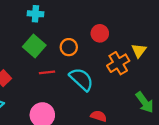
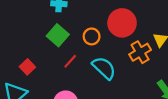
red circle: (100, 33) -> (122, 23), size x1.6
red line: (47, 72) -> (70, 61), turned -42

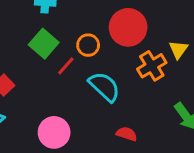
red line: (70, 61) -> (66, 66), moved

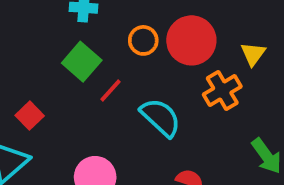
orange circle: (88, 45) -> (143, 40), moved
yellow triangle: (178, 50) -> (253, 54), moved

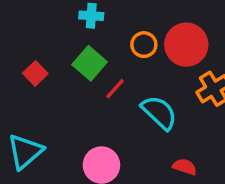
red square: (30, 116) -> (35, 73), moved

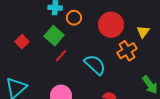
orange circle: (144, 45) -> (74, 18), moved
red line: (115, 89) -> (61, 56), moved

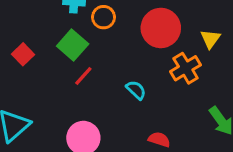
cyan semicircle: (95, 65) -> (136, 90), size x0.6

